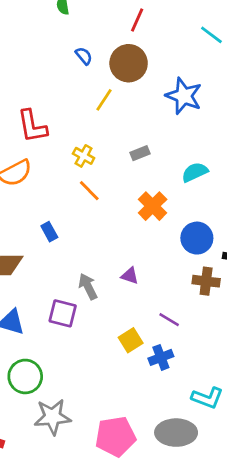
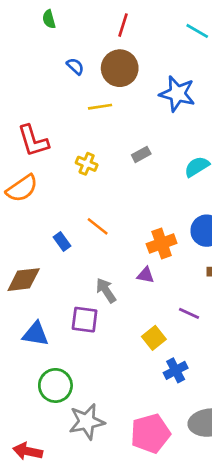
yellow line: (104, 100) -> (100, 107), turned 55
orange line: (89, 191) -> (98, 226), moved
orange cross: (153, 206) -> (162, 244), moved, turned 32
blue cross: (161, 357) -> (176, 370), moved

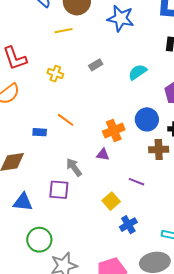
blue rectangle: (62, 241) -> (40, 132), turned -48

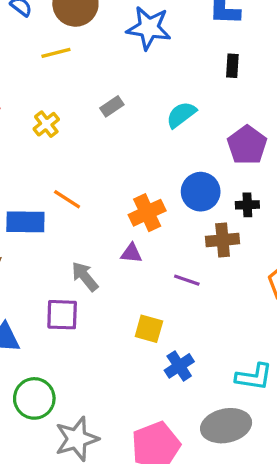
yellow cross: (55, 74) -> (46, 124), turned 35
blue rectangle: (40, 132) -> (25, 222), size x1.6
purple line: (136, 182) -> (187, 280), moved
yellow square: (111, 201) -> (149, 329), turned -30

